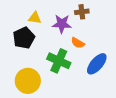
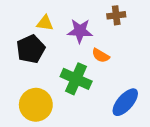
brown cross: (82, 12) -> (116, 15), moved
blue ellipse: (97, 64) -> (125, 102), moved

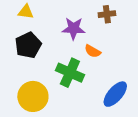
yellow triangle: (45, 23) -> (26, 12), moved

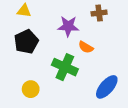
yellow circle: (33, 96) -> (31, 89), size x0.6

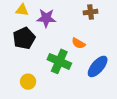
purple star: (68, 26) -> (46, 18), moved
blue ellipse: (107, 87) -> (98, 66), moved

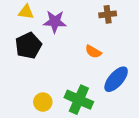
green cross: (59, 61) -> (79, 100), moved
yellow circle: (28, 82) -> (43, 102), moved

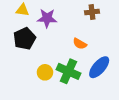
green cross: (79, 100) -> (68, 71), moved
yellow circle: (43, 102) -> (45, 72), moved

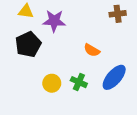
brown cross: (92, 12) -> (118, 14), moved
green cross: (68, 71) -> (79, 82), size x0.6

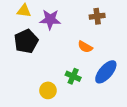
brown cross: (118, 14) -> (97, 16), moved
yellow circle: (52, 83) -> (48, 90), moved

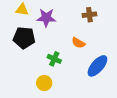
black pentagon: (26, 41) -> (24, 38), turned 30
green cross: (73, 76) -> (54, 59), moved

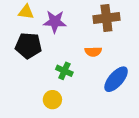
brown cross: (89, 15) -> (106, 18), size x1.5
orange semicircle: (78, 43) -> (93, 52), turned -32

